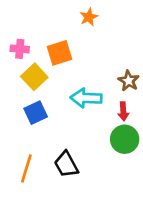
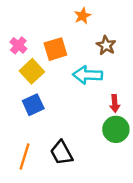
pink cross: (20, 49) -> (18, 45), turned 35
brown star: (129, 81) -> (106, 45), moved
cyan arrow: (86, 98) -> (87, 75), moved

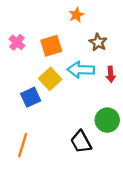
yellow square: (32, 71) -> (50, 79), moved
red arrow: (115, 103) -> (111, 74), moved
black trapezoid: (62, 153) -> (81, 142), moved

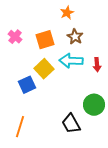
brown star: (98, 42) -> (75, 37), moved

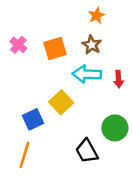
orange star: (67, 13) -> (97, 16), moved
yellow square: (44, 69) -> (61, 102), moved
blue square: (27, 85) -> (33, 119), moved

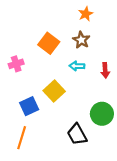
pink cross: (18, 45) -> (16, 64), moved, turned 32
orange square: (55, 49) -> (49, 43), turned -36
cyan arrow: (87, 74) -> (77, 66), size x0.6

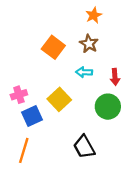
pink cross: (16, 64) -> (19, 95), moved
green circle: (102, 114) -> (108, 107), moved

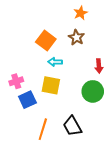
cyan arrow: (84, 72) -> (55, 62), moved
yellow square: (59, 99) -> (51, 85), turned -36
orange line: (24, 150) -> (43, 129), moved

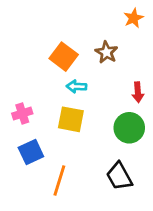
orange star: (80, 13) -> (134, 18), moved
blue square: (27, 100) -> (31, 152), moved
black trapezoid: (72, 126) -> (119, 176), moved

